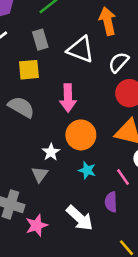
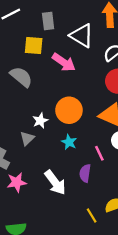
pink arrow: (68, 98) -> (64, 62), moved, turned -65

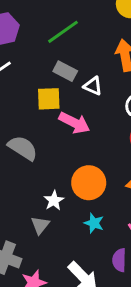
gray rectangle: (48, 21) -> (65, 71), moved, turned -48
white triangle: (82, 36) -> (93, 86), size x0.6
yellow square: (34, 45) -> (49, 99), moved

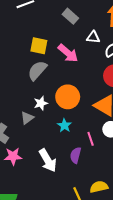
white triangle: (93, 86) -> (93, 37), moved, turned -32
yellow square: (49, 99) -> (39, 46), moved
gray semicircle: (23, 148) -> (37, 70), moved, turned -95

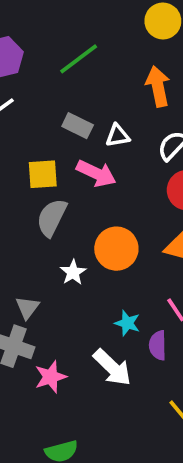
gray rectangle: (70, 16) -> (78, 126), moved
white triangle: (93, 37) -> (118, 136), moved
gray triangle: (27, 118) -> (27, 307), moved
cyan star: (64, 125) -> (127, 323), moved

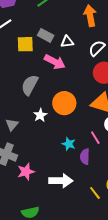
yellow square: (43, 174) -> (25, 44), moved
gray triangle: (27, 307) -> (12, 125), moved
white arrow: (112, 367) -> (61, 181), moved, turned -45

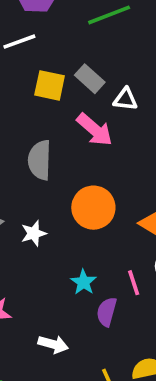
gray semicircle: (30, 85) -> (40, 160), turned -40
white star: (40, 115) -> (34, 233), moved
white arrow: (61, 181) -> (53, 344), size x0.7

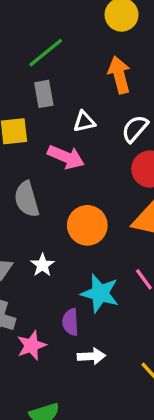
gray rectangle: (90, 79) -> (44, 94), moved, turned 56
cyan star: (83, 282) -> (100, 293), size x1.6
purple semicircle: (107, 312) -> (70, 322), moved

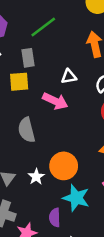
gray rectangle: (44, 94) -> (28, 58), moved
orange circle: (87, 225) -> (64, 166), moved

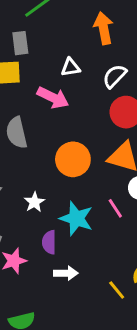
orange circle: (64, 166) -> (73, 159), moved
white star: (36, 177) -> (34, 202), moved

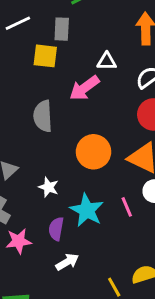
pink arrow: (53, 98) -> (84, 88), turned 108
white star: (34, 202) -> (49, 187), turned -30
white arrow: (66, 273) -> (67, 262), turned -40

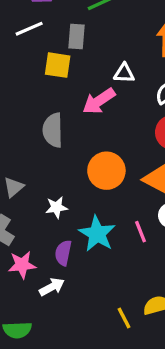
white star: (49, 187) -> (56, 207), turned -30
white arrow: (67, 262) -> (52, 287), moved

